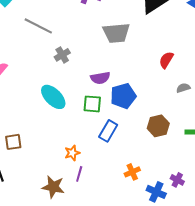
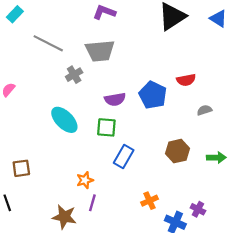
gray trapezoid: (116, 33) -> (100, 51), moved
red semicircle: (166, 60) -> (186, 80), turned -132
blue pentagon: (123, 96) -> (153, 95), moved, turned -30

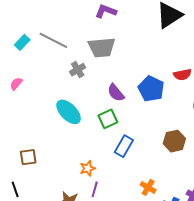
cyan rectangle: (15, 14) -> (22, 42), moved
purple semicircle: (115, 99) -> (116, 93), turned 60
green square: (106, 127) -> (108, 119), turned -30
orange cross: (149, 201) -> (148, 187), turned -35

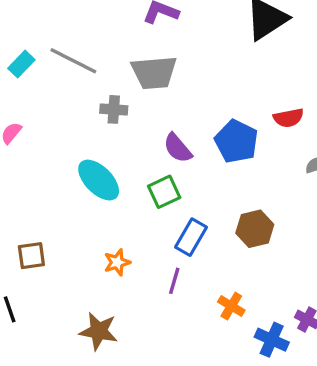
gray cross: (78, 70) -> (114, 109), turned 35
brown hexagon: (174, 141) -> (255, 229), moved
orange star: (88, 168) -> (117, 262), moved
purple line: (95, 189) -> (174, 281), moved

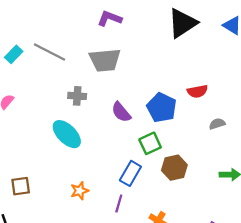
gray cross: (114, 109) -> (77, 96), moved
green square: (164, 192) -> (150, 143), moved

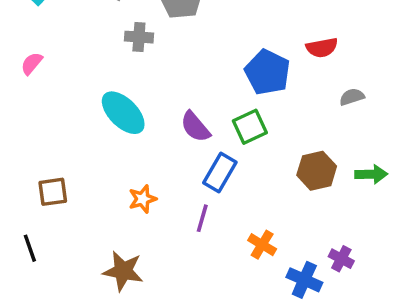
gray cross: (77, 96) -> (139, 37), moved
purple semicircle: (121, 112) -> (195, 127), moved
brown hexagon: (174, 168) -> (317, 171), moved

